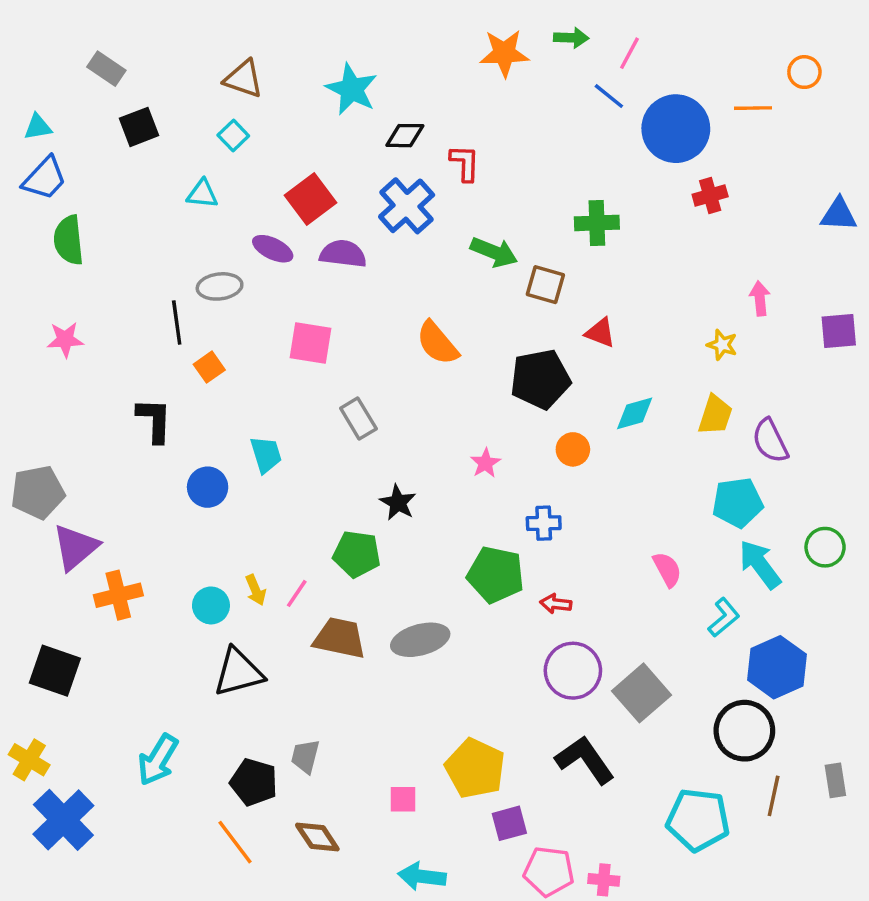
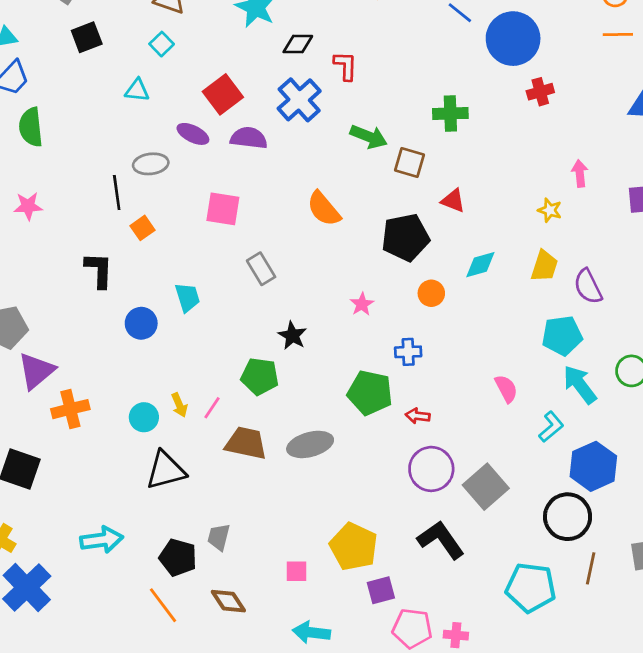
orange line: (753, 108) -> (618, 34), moved
cyan arrow: (158, 760) -> (102, 540), turned -129

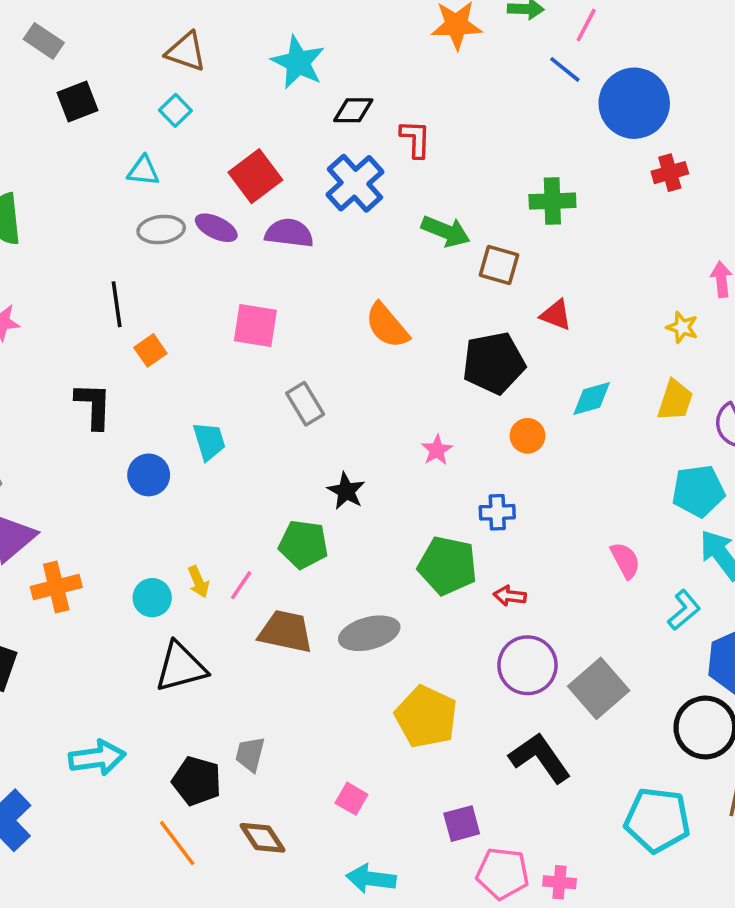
gray ellipse: (151, 164) -> (161, 230), moved
yellow pentagon: (354, 547) -> (426, 717), moved
pink square: (296, 571) -> (351, 799), turned 30

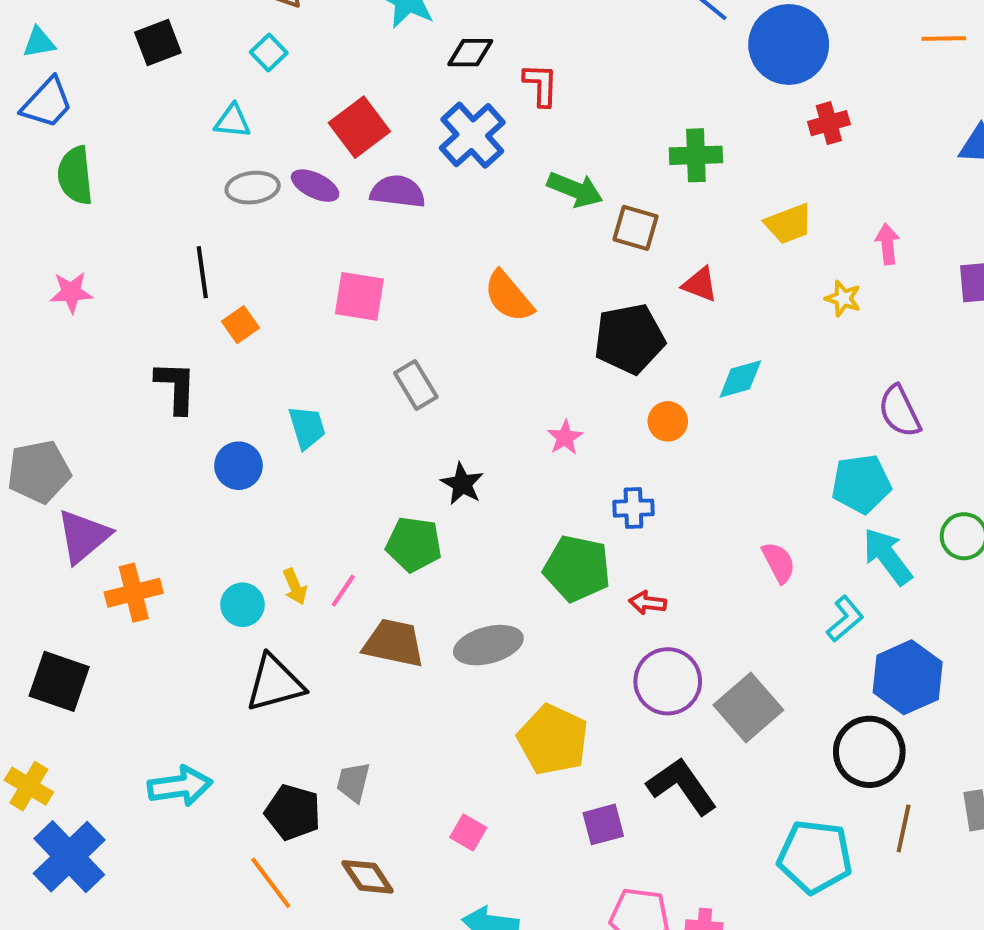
yellow trapezoid: (675, 400) -> (789, 224), moved, turned 51
purple square: (462, 824) -> (603, 824), moved

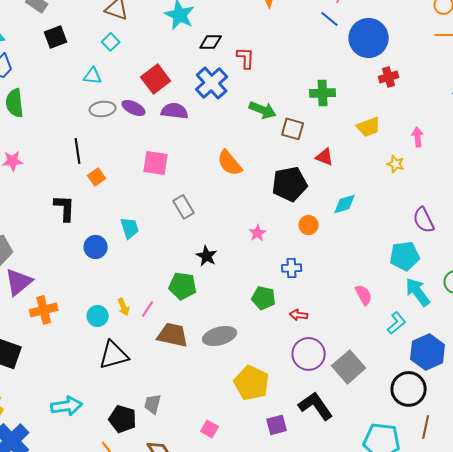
green pentagon: (577, 568) -> (264, 298), size x0.7

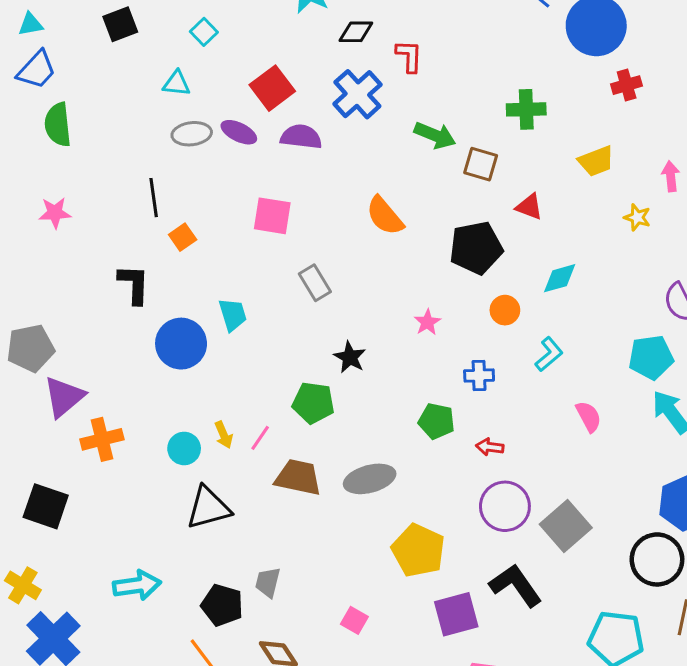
blue circle: (96, 247) -> (181, 344), size x1.4
cyan L-shape: (397, 323) -> (549, 354), moved
purple square: (277, 425) -> (456, 614), size x1.4

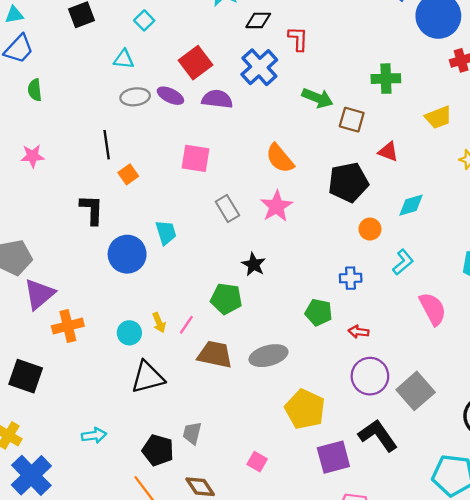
green semicircle: (58, 125) -> (35, 90), size x0.7
pink star: (427, 322) -> (276, 206), moved, size x1.6
pink semicircle: (589, 417) -> (433, 309), size x1.4
cyan arrow: (137, 585) -> (94, 435), size x0.7

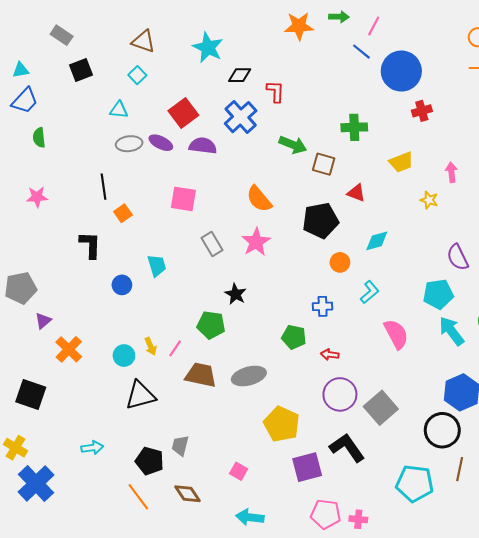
blue circle: (127, 254) -> (122, 285), size x0.6
purple triangle: (39, 294) -> (43, 321), size x0.6
orange cross: (68, 326) -> (69, 349), turned -32

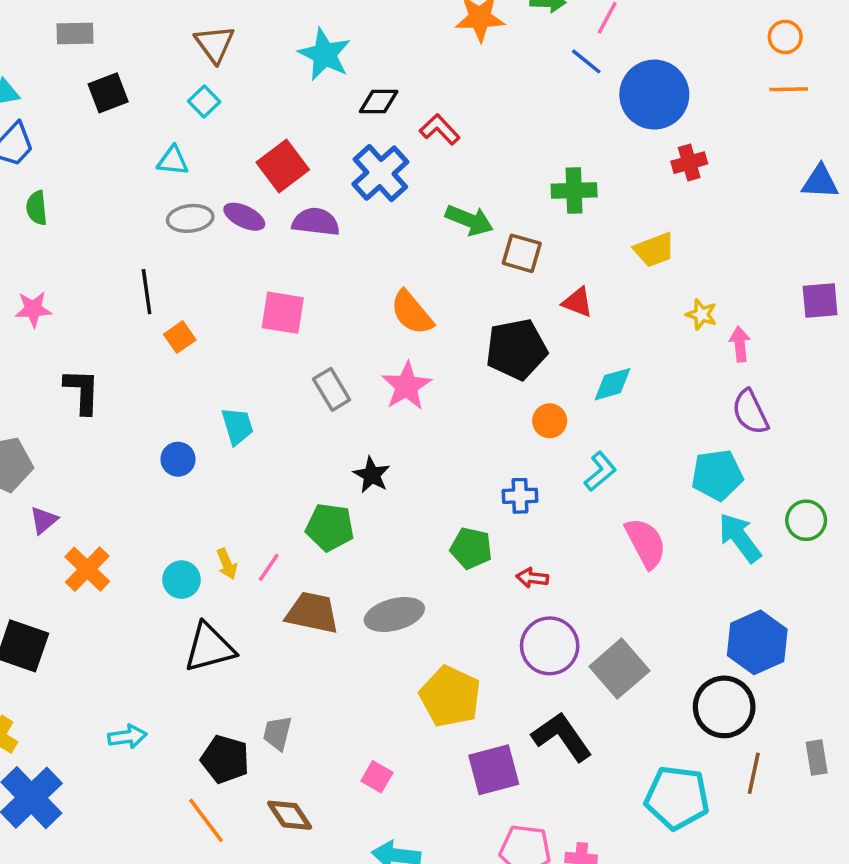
gray rectangle: (62, 35) -> (75, 33), turned -35
brown triangle: (143, 41) -> (215, 44), turned 35
red L-shape: (275, 91) -> (440, 129), turned -45
pink arrow: (451, 172) -> (740, 344), moved
black L-shape: (90, 245) -> (82, 391), moved

